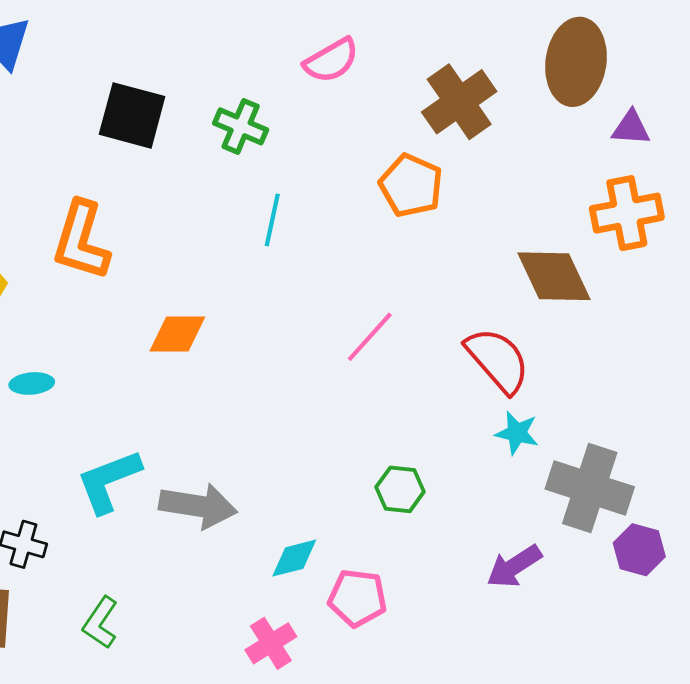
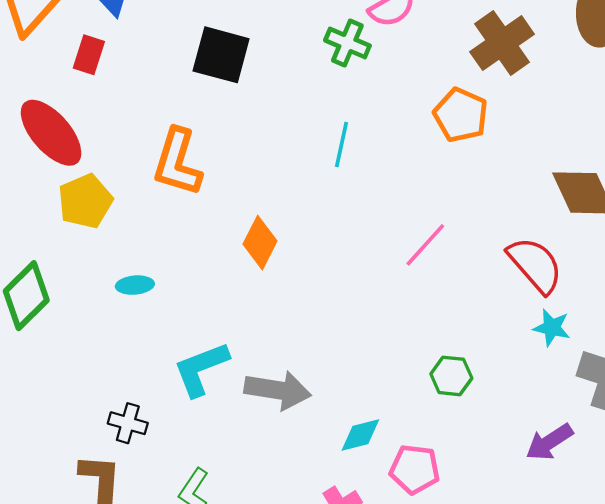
green cross: (241, 126) -> (347, 43), moved
orange diamond: (177, 334) -> (260, 243), turned -63

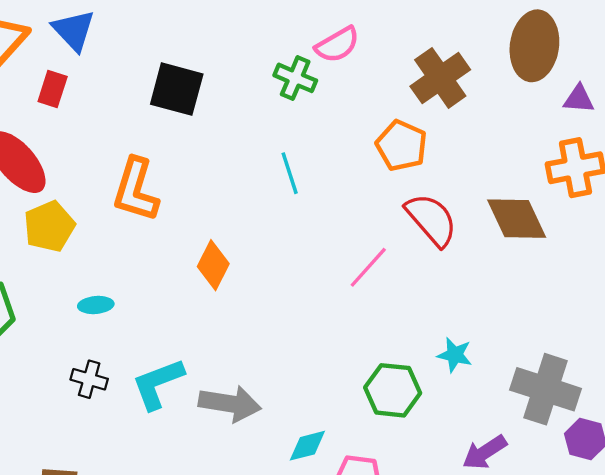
cyan line: (341, 145) -> (290, 173), turned -30
red semicircle: (535, 265) -> (431, 220), moved
cyan star: (552, 328) -> (455, 355), moved
green hexagon: (451, 376) -> (393, 390), size x1.4
black cross: (128, 423) -> (89, 379), moved

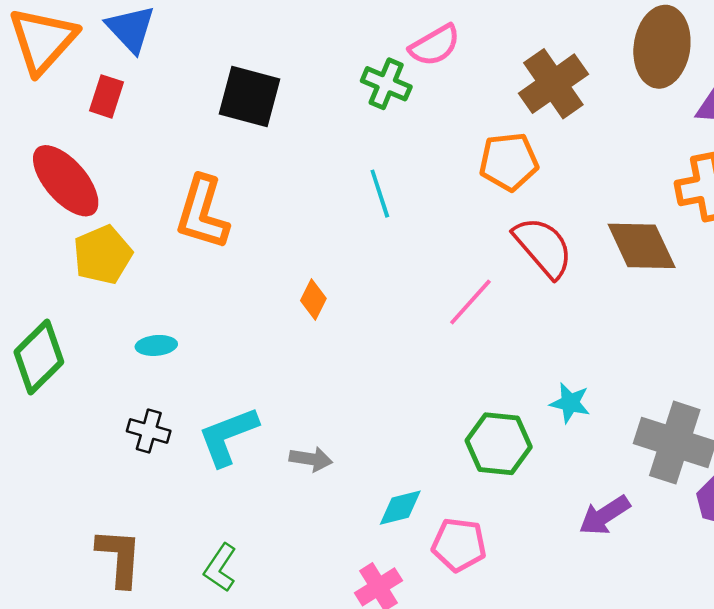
orange pentagon: (402, 146) -> (509, 162), turned -30
orange diamond: (213, 265) -> (313, 300), moved, size x0.7
gray arrow: (230, 404) -> (311, 459), size x0.6

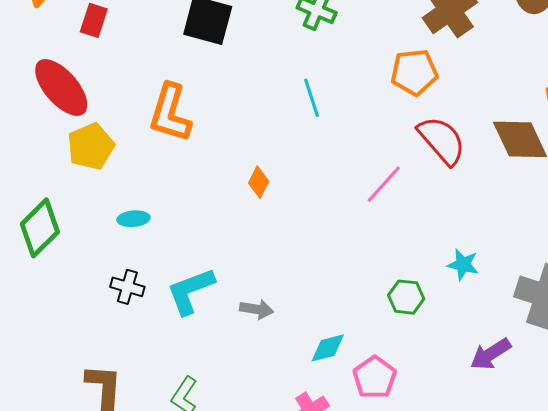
green hexagon: (499, 444) -> (406, 297), size x0.7
pink pentagon: (459, 545) -> (375, 377), turned 30

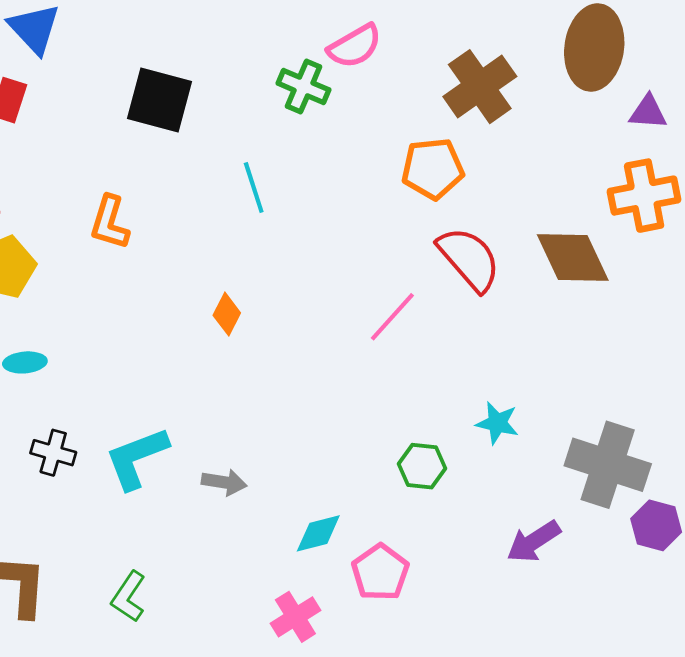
cyan line: (311, 98) -> (254, 187), moved
orange L-shape: (170, 113) -> (110, 222), size x0.7
cyan ellipse: (133, 219) -> (25, 362), moved

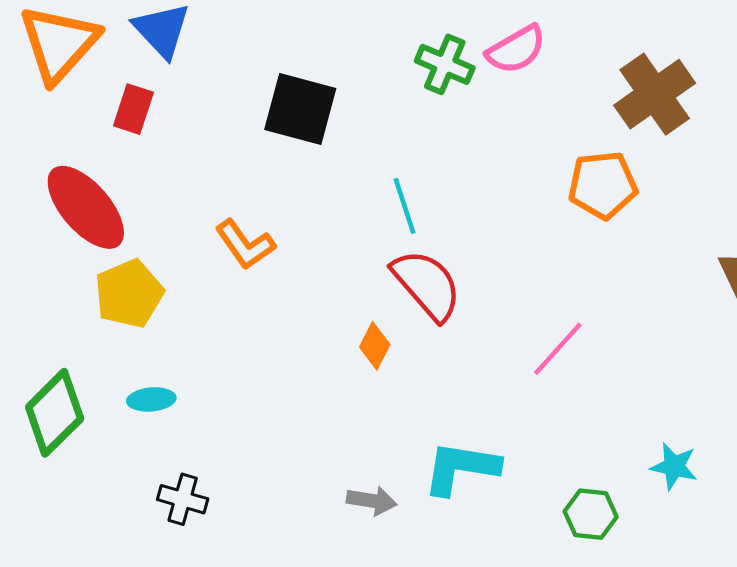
green cross: (304, 87) -> (445, 64), moved
orange L-shape: (110, 222) -> (245, 245), turned -52
red semicircle: (469, 259) -> (427, 285), moved
cyan L-shape: (137, 458) -> (461, 468), moved, turned 30
gray arrow: (224, 482) -> (372, 501), moved

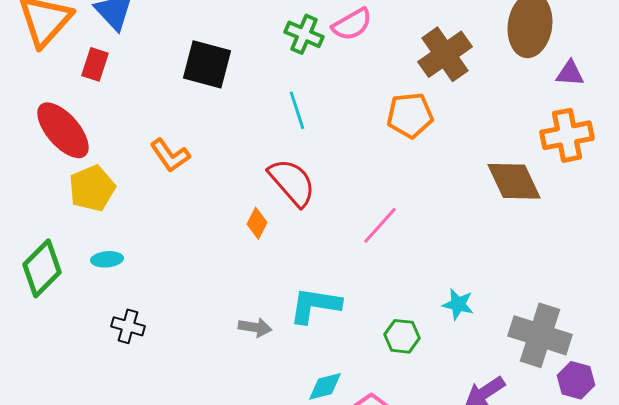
cyan line: (404, 206) -> (297, 110), moved

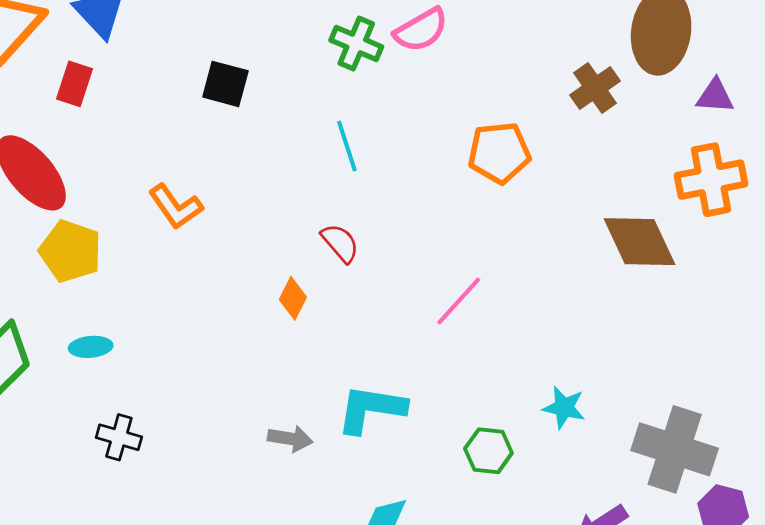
brown cross: (445, 54) -> (595, 88), moved, size x0.7
black square: (207, 64) -> (225, 84), size x0.7
red semicircle: (292, 182) -> (340, 243), size x0.6
yellow pentagon: (92, 188) -> (70, 251), turned -30

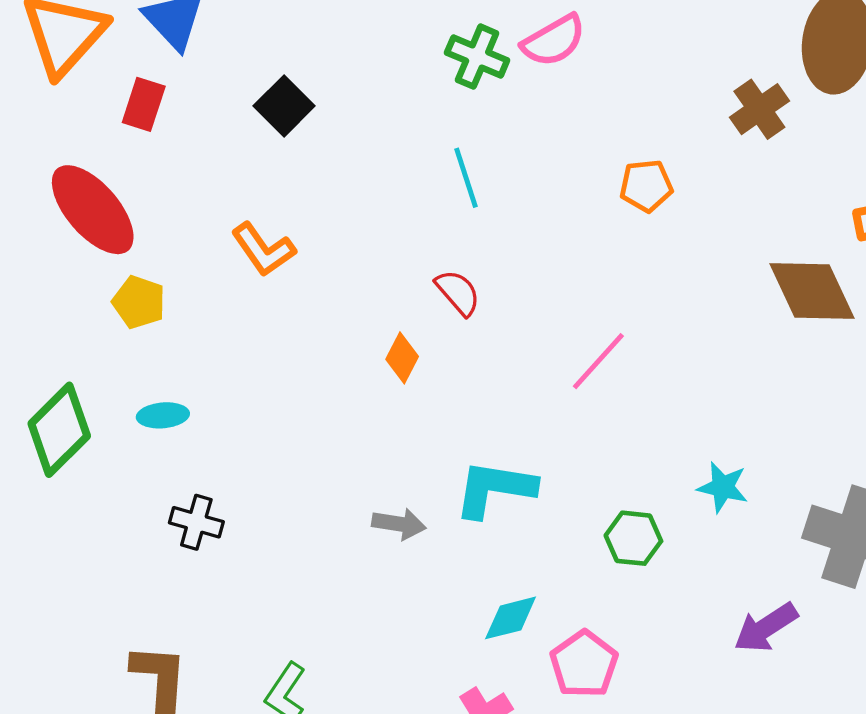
black square: (225, 84) -> (284, 106), moved, turned 30
orange pentagon: (499, 153) -> (646, 186), size x0.7
yellow pentagon: (70, 251) -> (139, 302), size x0.7

